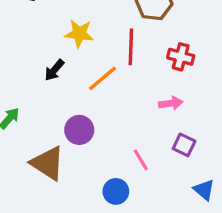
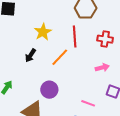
yellow star: (79, 33) -> (43, 32), turned -30
pink line: (141, 160) -> (88, 103), turned -32

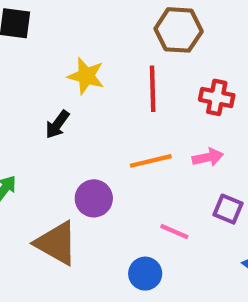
yellow star: (43, 32) -> (86, 76), turned -30
orange line: (60, 57) -> (151, 161), moved, turned 30

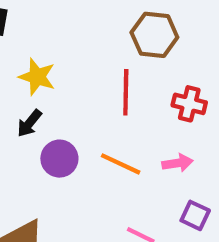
yellow star: (86, 76) -> (37, 77), moved
orange line: (151, 161) -> (121, 164), turned 36
purple circle: (94, 198) -> (59, 159), moved

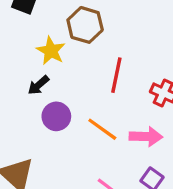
brown hexagon: (154, 35) -> (85, 25), moved
pink arrow: (178, 163) -> (146, 137), size x1.4

